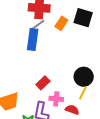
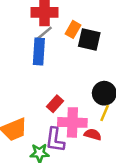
black square: (83, 18) -> (89, 40), moved
pink cross: (56, 99) -> (72, 122), size x1.6

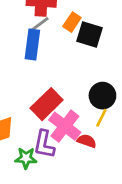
red rectangle: (55, 104) -> (47, 104), size x1.6
pink cross: (72, 122) -> (65, 126), turned 32

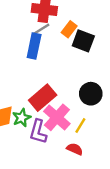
yellow line: (101, 118) -> (80, 125), moved
red semicircle: (87, 141) -> (75, 149), moved
green star: (26, 158) -> (22, 118), moved, turned -30

